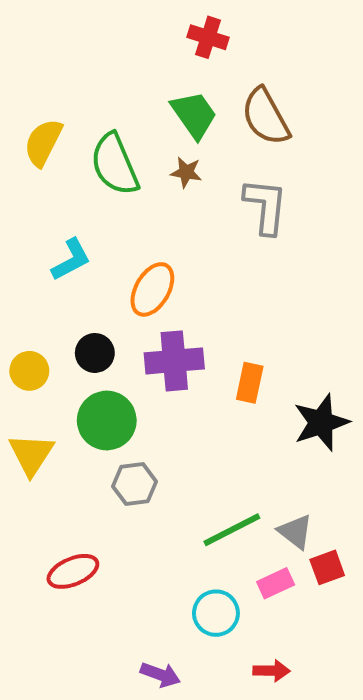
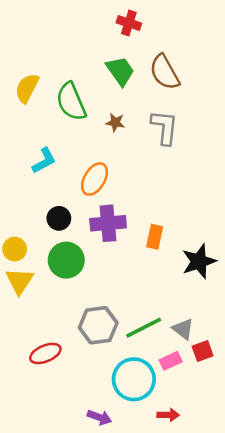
brown star: (186, 172) -> (115, 123), moved
yellow circle: (29, 371) -> (15, 249), moved
gray hexagon: (135, 484) -> (98, 325), moved, size x1.4
cyan circle: (216, 613) -> (134, 379), size x1.5

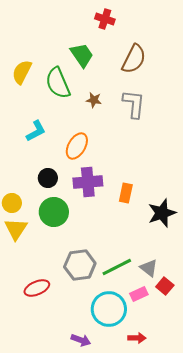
green trapezoid: (120, 71) -> (82, 55), moved
brown semicircle: (165, 72) -> (134, 59), turned -124
red square: (203, 351) -> (165, 286), turned -30

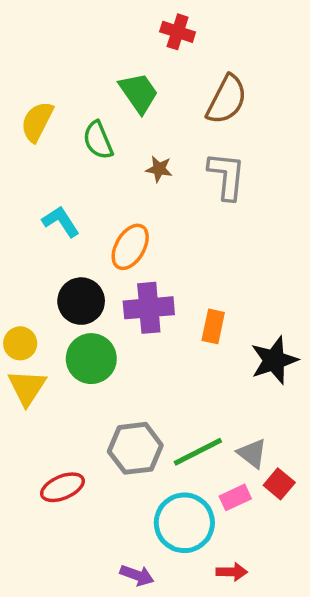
green semicircle: (58, 83) -> (98, 140), size x0.7
cyan L-shape: (36, 131) -> (61, 221), turned -95
black circle: (48, 178) -> (81, 301), size x1.4

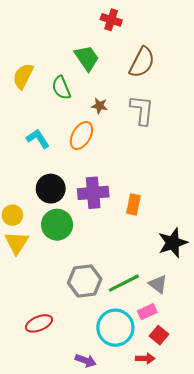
orange ellipse: (130, 247) -> (81, 136), moved
black star: (274, 360) -> (173, 243), moved
red square: (279, 484) -> (159, 335), moved
red ellipse: (62, 487) -> (39, 323), moved

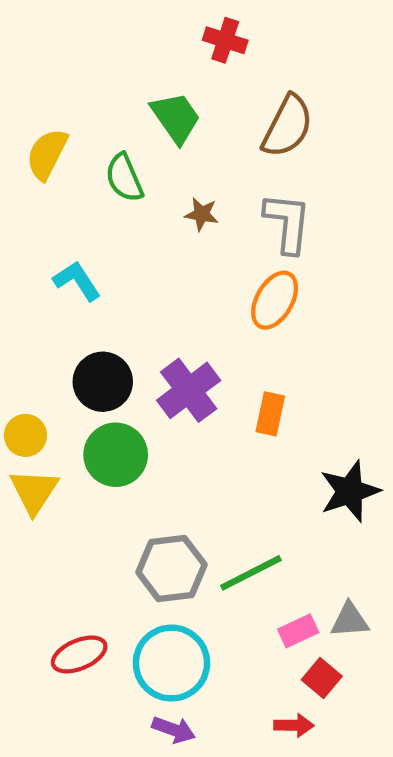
orange ellipse: (81, 136) -> (275, 300), moved
purple cross: (93, 193) -> (189, 390), turned -32
gray triangle: (158, 284) -> (350, 620), moved, turned -42
cyan circle: (115, 328) -> (171, 663), moved

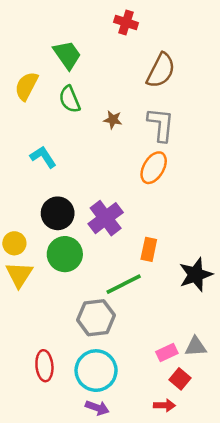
green trapezoid: (176, 118) -> (67, 55), moved
orange rectangle: (270, 414) -> (149, 249), moved
green line: (251, 573) -> (124, 284), moved
red ellipse: (79, 654) -> (44, 366), turned -72

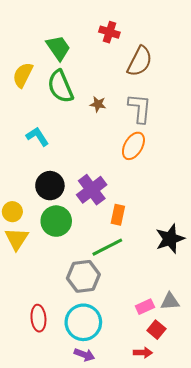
red cross: (126, 22) -> (109, 32), moved
green semicircle: (70, 99) -> (60, 86), size x1.4
orange rectangle: (149, 249) -> (118, 215), moved

